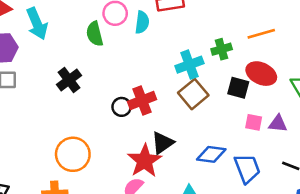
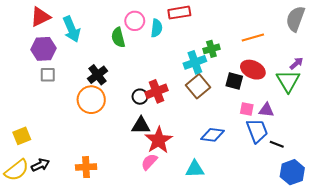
green cross: (222, 49) -> (211, 49), moved
black triangle: (163, 143) -> (141, 126), moved, turned 36
orange circle: (73, 154) -> (91, 100), moved
blue trapezoid: (247, 168) -> (257, 131), moved

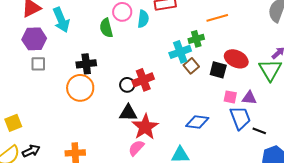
orange line: (253, 37) -> (217, 18), moved
black cross: (97, 75) -> (86, 64), turned 30
brown square: (198, 86) -> (191, 66), moved, size x0.7

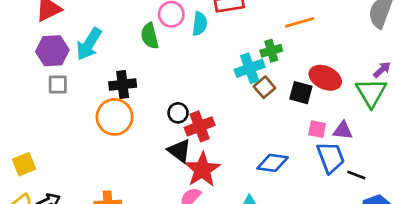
cyan arrow: (61, 20) -> (89, 44), moved, turned 55
red cross: (143, 80) -> (200, 126), moved
black triangle: (128, 113) -> (179, 151), turned 36

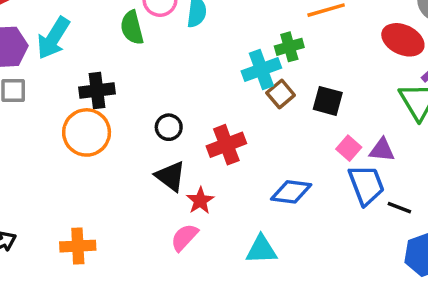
red ellipse: (325, 78) -> (403, 40), moved
red cross: (200, 126) -> (226, 145), moved
pink square: (317, 129) -> (349, 148), turned 30
red star: (202, 170) -> (200, 201), size x0.6

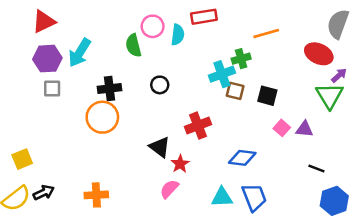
brown square: (281, 94) -> (235, 91), turned -36
black circle: (169, 127) -> (160, 85), moved
blue trapezoid: (366, 185) -> (254, 197), moved

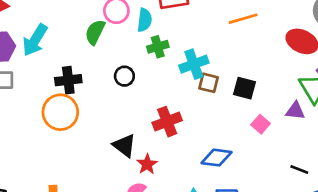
green semicircle: (133, 45) -> (95, 32), turned 40
green cross: (241, 59) -> (158, 47), moved
purple triangle: (304, 129) -> (295, 111), moved

